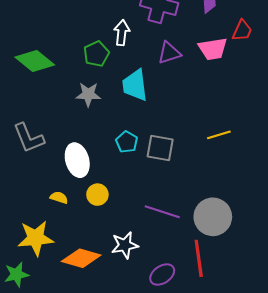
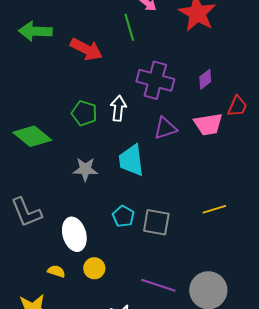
green pentagon: (96, 54) -> (84, 113), moved, turned -30

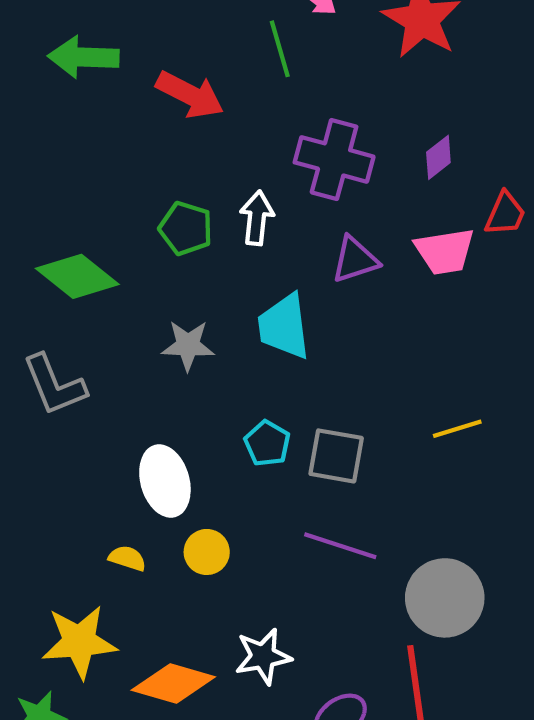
gray L-shape: (26, 212) -> (54, 385), moved
purple line: (158, 285) -> (340, 546), moved

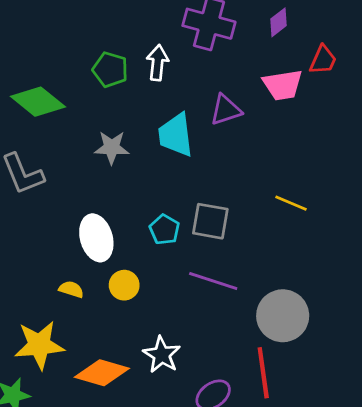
purple triangle: (355, 260) -> (226, 110), moved
yellow line: (457, 429) -> (291, 203), turned 40
cyan pentagon: (267, 443) -> (164, 230), moved
white star: (263, 656) -> (162, 355), turned -30

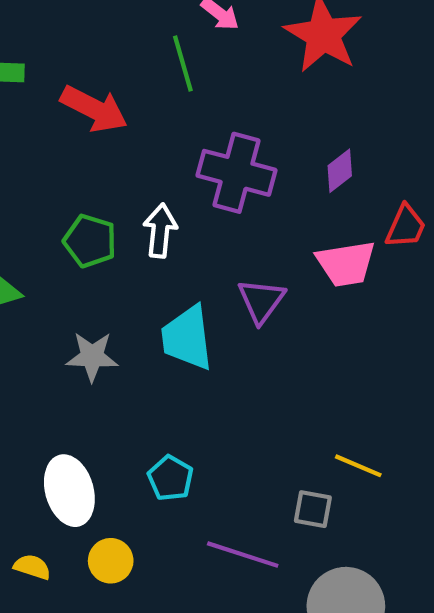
purple triangle: (226, 110) -> (261, 301), turned -36
yellow line: (291, 203) -> (358, 466), moved
gray square: (210, 221) -> (313, 509), moved, size x0.7

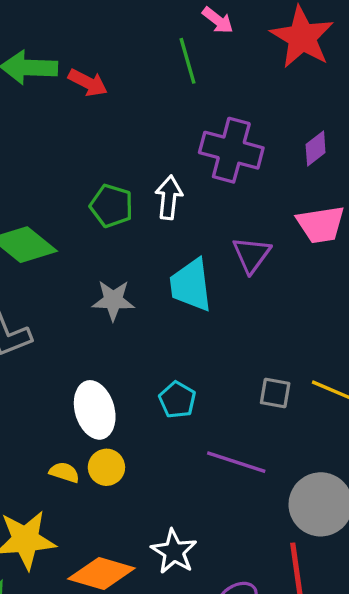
red arrow: (94, 109) -> (88, 83), moved, size x0.7
gray square: (313, 509) -> (275, 393), moved
yellow circle: (111, 561) -> (106, 467), moved

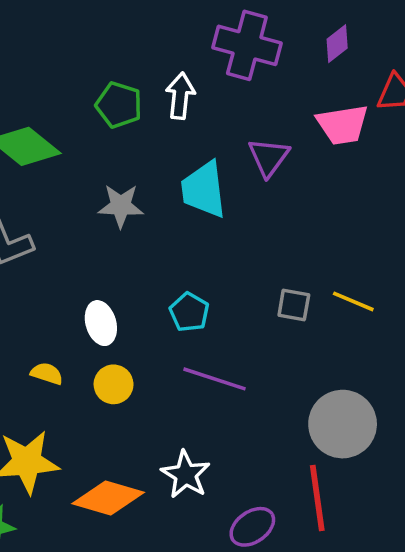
white ellipse: (95, 410) -> (101, 323), size x0.7
purple line: (236, 462) -> (214, 379), moved
yellow semicircle: (64, 472) -> (47, 374), moved

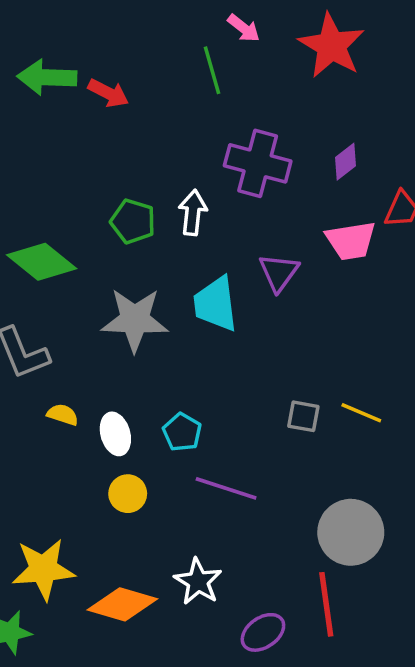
gray star: (121, 206) -> (135, 320), size x1.5
cyan pentagon: (189, 312) -> (182, 432), moved
yellow semicircle: (47, 374) -> (63, 415), moved

